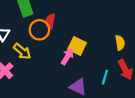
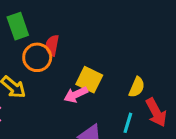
yellow semicircle: (120, 43) -> (137, 87), moved, turned 32
pink arrow: (67, 57) -> (76, 95), turned -147

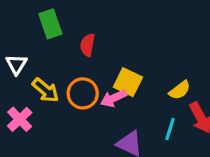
orange circle: (37, 57) -> (83, 93), moved
yellow semicircle: (137, 87) -> (180, 90), turned 30

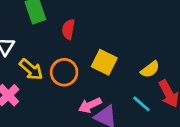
pink arrow: (113, 98) -> (90, 105), moved
cyan line: (170, 129) -> (141, 104), turned -66

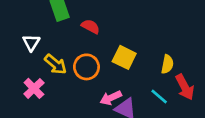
red semicircle: (68, 29) -> (91, 27), turned 108
yellow semicircle: (150, 69) -> (167, 64), turned -42

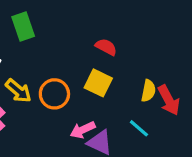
red semicircle: (91, 27) -> (106, 47), moved
red arrow: (185, 87) -> (169, 100), moved

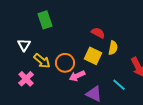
yellow semicircle: (148, 91) -> (113, 48), moved
pink arrow: (83, 130) -> (77, 76), moved

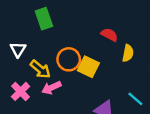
yellow square: (93, 56) -> (88, 67), moved
orange circle: (65, 63) -> (69, 59), moved
pink arrow: (77, 76) -> (51, 88), moved

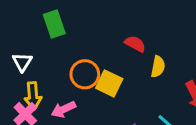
yellow arrow: (40, 69) -> (33, 96), moved, turned 45

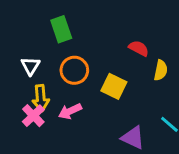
orange circle: (85, 74) -> (74, 70), moved

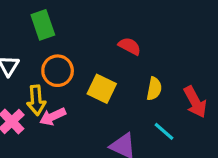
yellow semicircle: (161, 70) -> (154, 89), moved
yellow arrow: (41, 98) -> (36, 100), moved

